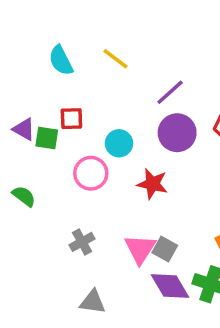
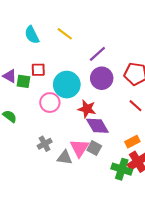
cyan circle: (119, 143) -> (67, 85), size x1.6
purple diamond: (170, 286) -> (97, 126), moved
gray triangle: (93, 302) -> (65, 158), moved

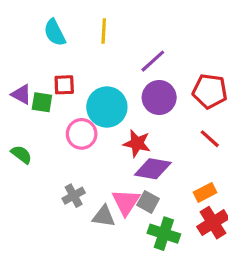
yellow line: (65, 34) -> (104, 31), turned 56
purple diamond: (97, 126) -> (153, 169), turned -50
green cross: (122, 169) -> (164, 234), moved

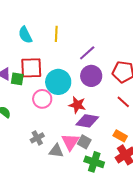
red square: (64, 85) -> (31, 68), size x1.6
orange rectangle: (205, 192) -> (120, 136), turned 56

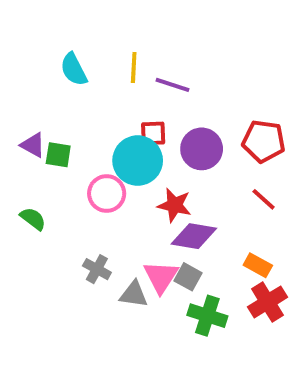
purple line: (87, 53) -> (173, 85), moved, turned 60
red square: (31, 68) -> (153, 133), moved, size x0.6
gray cross: (37, 138) -> (97, 269), turned -32

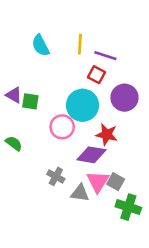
red square: (153, 133) -> (96, 75), moved, turned 30
purple diamond: (194, 236) -> (91, 155), moved

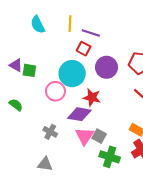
gray triangle: (80, 193) -> (45, 164), moved

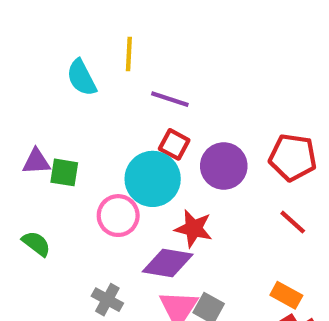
yellow line: (70, 24) -> (129, 54), moved
purple line: (91, 33) -> (170, 99), moved
red square: (84, 49) -> (174, 144), moved
purple triangle: (16, 65) -> (36, 162), turned -32

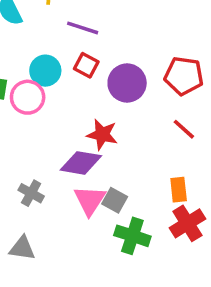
cyan circle: (153, 179) -> (45, 71), moved, size x0.7
pink circle: (118, 216) -> (28, 97), moved
orange rectangle: (286, 295) -> (179, 190), turned 55

